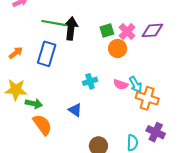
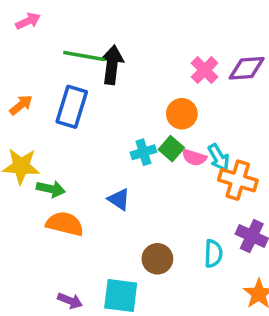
green square: (107, 30) -> (171, 149), moved, turned -32
orange circle: (118, 48) -> (182, 114), moved
orange semicircle: (42, 125) -> (65, 224), turned -40

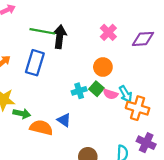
pink cross: (205, 70) -> (108, 32), moved
orange semicircle: (65, 224) -> (41, 128), moved

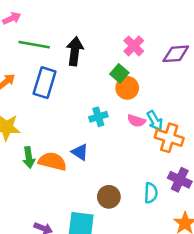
green line: (42, 31) -> (34, 45), moved
green square: (96, 89) -> (119, 73), moved
green arrow: (22, 114) -> (29, 157), moved, turned 70

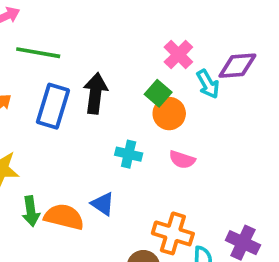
black arrow: (75, 51) -> (95, 93), moved
cyan cross: (98, 117) -> (129, 154), turned 30
cyan arrow: (155, 121) -> (208, 84), moved
orange cross: (169, 138) -> (173, 233), moved

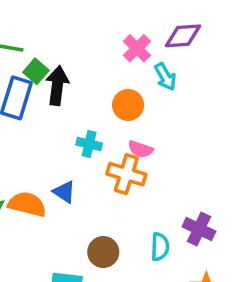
purple diamond: (237, 66) -> (183, 36), moved
green square: (158, 93) -> (36, 71), moved
orange cross: (173, 233) -> (126, 174), moved

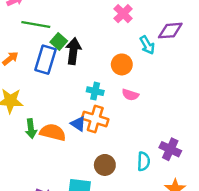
purple diamond: (183, 36) -> (170, 31), moved
pink cross: (137, 48) -> (123, 14), moved
orange cross: (126, 174) -> (95, 119), moved

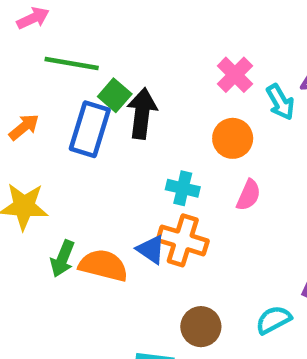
pink cross: (123, 14) -> (235, 75), moved
pink semicircle: (130, 95) -> (249, 195), turned -84
green arrow: (31, 129) -> (63, 259), turned 30
cyan semicircle: (144, 161) -> (273, 320), turned -120

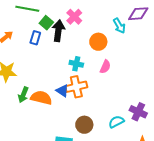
pink cross: (235, 75) -> (74, 17), moved
blue rectangle: (90, 129) -> (35, 38), size x0.6
orange cross: (183, 240) -> (76, 87), turned -30

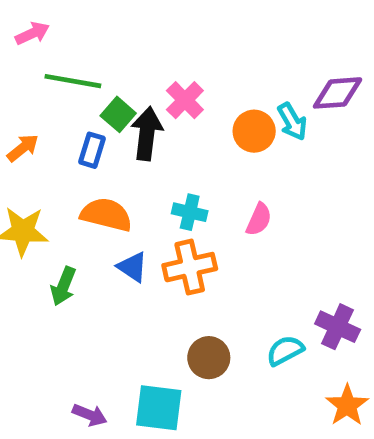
orange circle: (98, 42) -> (254, 131), moved
blue triangle: (62, 91) -> (132, 267), moved
orange semicircle: (41, 98) -> (106, 215), moved

